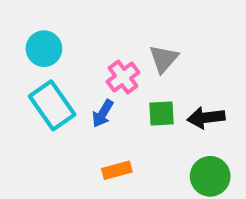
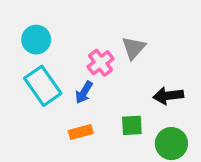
green square: (162, 113) -> (132, 125), moved
orange rectangle: (117, 170) -> (81, 132), moved

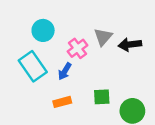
cyan circle: (36, 40) -> (43, 30), moved
black arrow: (168, 96) -> (130, 44), moved

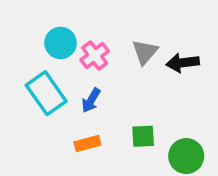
pink cross: (78, 48) -> (95, 56), moved

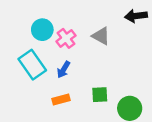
gray triangle: (145, 52) -> (101, 36), turned -42
black arrow: (183, 63) -> (136, 16), moved

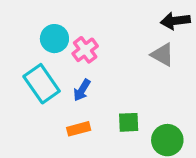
gray triangle: (101, 36) -> (162, 55), moved

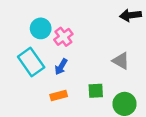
gray triangle: (162, 55) -> (121, 61), moved

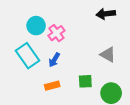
black arrow: (130, 15) -> (106, 14), moved

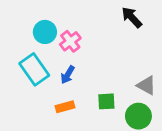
black arrow: (106, 14) -> (132, 17), turned 54
gray triangle: (108, 55) -> (146, 85), moved

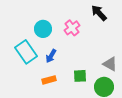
cyan circle: (45, 32) -> (43, 29), moved
pink cross: (70, 41) -> (72, 28), moved

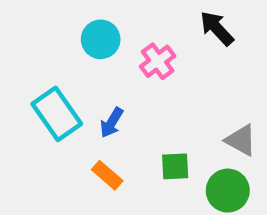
cyan circle: (43, 29) -> (101, 39), moved
orange rectangle: (49, 80) -> (107, 175), turned 56

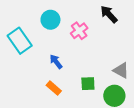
cyan rectangle: (57, 114) -> (20, 41), moved
blue arrow: (112, 123) -> (56, 62), turned 112

